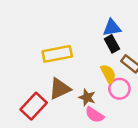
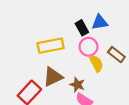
black rectangle: (112, 44) -> (82, 28), moved
pink circle: (119, 89) -> (89, 47), moved

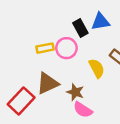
yellow rectangle: (51, 46) -> (45, 48), size x0.6
pink circle: (89, 47) -> (66, 48), moved

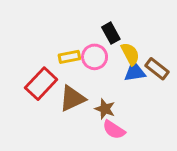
blue triangle: (100, 22) -> (135, 72), moved
yellow semicircle: (97, 68) -> (130, 54), moved
red rectangle: (21, 101) -> (41, 84), moved

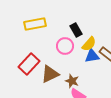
yellow semicircle: (130, 54) -> (89, 44), turned 70
yellow rectangle: (69, 57) -> (35, 24), moved, size x1.5

